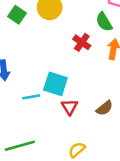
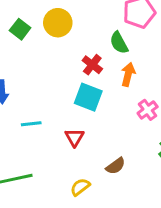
cyan square: (55, 84) -> (88, 97), moved
brown semicircle: (104, 108) -> (116, 166), moved

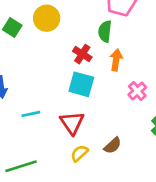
green semicircle: (119, 43) -> (105, 31), turned 40
red triangle: (74, 137) -> (72, 123), size x1.4
yellow semicircle: (80, 187) -> (79, 153), moved

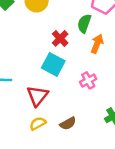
orange arrow: (116, 60) -> (97, 44), moved
pink cross: (137, 91) -> (88, 80), moved

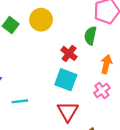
orange arrow: (97, 44) -> (106, 64), moved
red triangle: (38, 96) -> (68, 111), moved

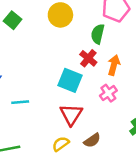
yellow circle: (41, 20) -> (60, 15), moved
red cross: (69, 53) -> (88, 58), moved

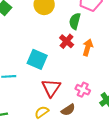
cyan square: (70, 80) -> (37, 59), moved
pink cross: (108, 93) -> (83, 90), moved, turned -32

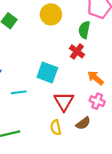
orange arrow: (88, 47) -> (96, 78), moved, turned -63
yellow semicircle: (42, 112) -> (56, 127), turned -64

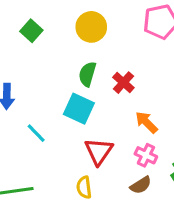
green semicircle: (84, 30) -> (87, 74), moved
cyan line: (19, 92) -> (36, 133), turned 48
brown semicircle: (83, 123) -> (141, 185), moved

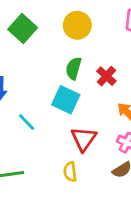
green square: (31, 31) -> (23, 29), size x1.4

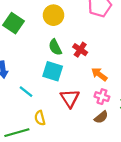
green semicircle: (74, 68) -> (55, 47), turned -35
yellow semicircle: (70, 172) -> (40, 118), moved

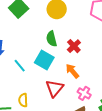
orange arrow: (99, 74) -> (72, 71), moved
cyan line: (26, 92) -> (20, 66), moved

